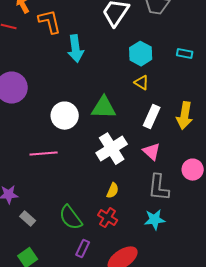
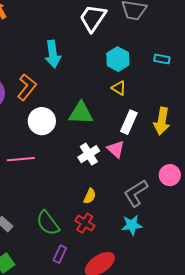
orange L-shape: (50, 22) -> (27, 87), moved, turned 52
white cross: (112, 149) -> (89, 154), size x0.7
pink triangle: (152, 152) -> (116, 149), moved
gray L-shape: (159, 188) -> (136, 193), turned 52

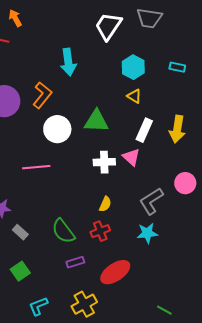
white cross: (89, 154) -> (104, 162), turned 30
red cross: (85, 223) -> (100, 231), turned 36
purple rectangle: (60, 254) -> (75, 262), turned 48

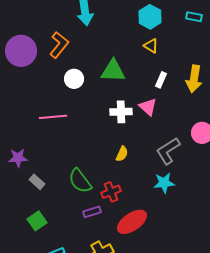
white circle: (57, 129) -> (74, 79), size x0.7
white rectangle: (144, 130) -> (161, 80), size x0.7
red cross: (100, 231) -> (111, 192), moved

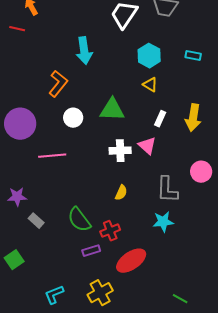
purple circle: (21, 51) -> (20, 124), moved
gray L-shape: (168, 151) -> (167, 190), turned -56
green square: (37, 221) -> (14, 260), moved

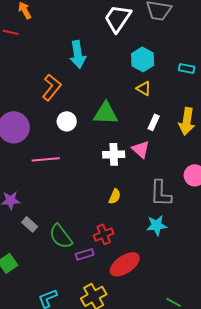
cyan rectangle: (193, 56) -> (187, 68), moved
green semicircle: (79, 220) -> (61, 236), moved

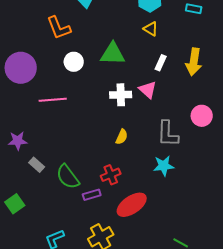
orange L-shape: (52, 87) -> (59, 28), turned 120

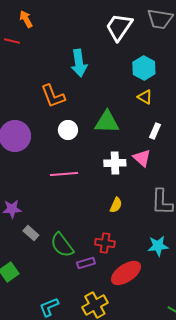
pink line: (53, 100) -> (64, 174), moved
cyan star: (164, 166) -> (158, 246), moved
red cross: (111, 175) -> (105, 243), turned 30

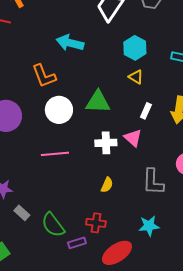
cyan arrow: (79, 63) -> (70, 43), turned 112
white circle: (68, 130) -> (59, 110), size x1.4

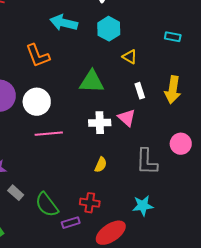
cyan hexagon: (135, 48) -> (109, 29), moved
white circle: (59, 110) -> (37, 102), moved
white rectangle: (146, 111) -> (140, 91), turned -42

